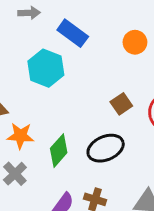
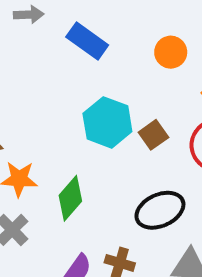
cyan hexagon: (46, 68) -> (107, 122), moved
black ellipse: (106, 148) -> (160, 210), moved

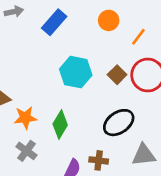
blue rectangle: (87, 41) -> (54, 22), turned -75
brown square: (153, 135) -> (117, 75), moved

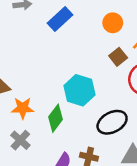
cyan hexagon: (76, 72) -> (79, 90), moved
brown square: (117, 75) -> (118, 57), moved

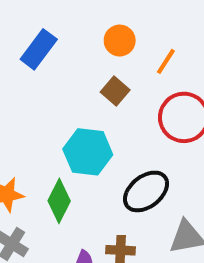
brown square: (118, 57) -> (115, 91), moved

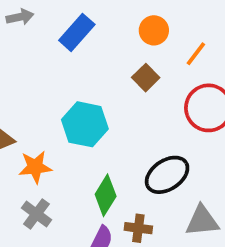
cyan hexagon: (88, 152) -> (85, 124), moved
green diamond: (59, 201) -> (106, 195), moved

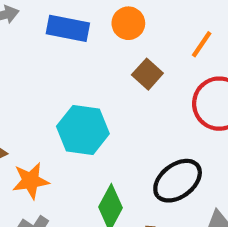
orange circle: (154, 30) -> (128, 23), moved
blue rectangle: (77, 32) -> (68, 28), turned 63

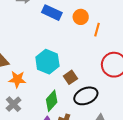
orange line: (202, 44) -> (97, 30), moved, turned -32
brown square: (147, 74) -> (70, 77), moved

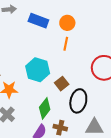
orange line: (97, 30) -> (66, 44), moved
black ellipse: (86, 96) -> (78, 101), turned -50

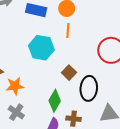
cyan hexagon: (38, 70) -> (41, 48), moved

